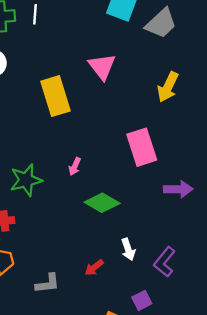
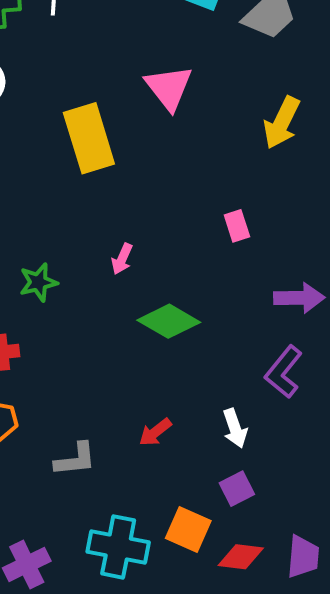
pink rectangle: (142, 147) -> (237, 226), size x0.5
green star: (26, 180) -> (38, 282), size x0.7
white arrow: (128, 249) -> (235, 428), moved
purple L-shape: (165, 262) -> (284, 372), moved

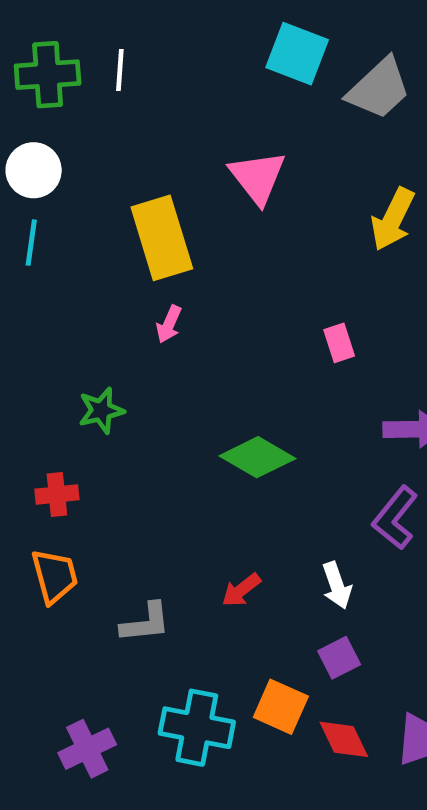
pink arrow: (122, 259) -> (169, 324), moved
red diamond: (241, 557) -> (344, 739), turned 57

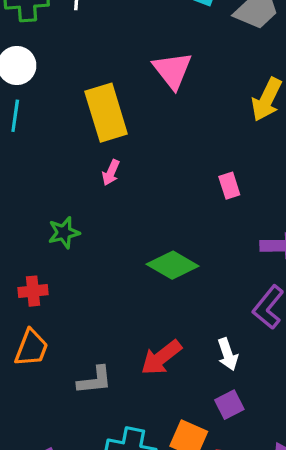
orange trapezoid: (55, 576) -> (31, 348), turned 36
red arrow: (241, 590) -> (161, 358), size x1.5

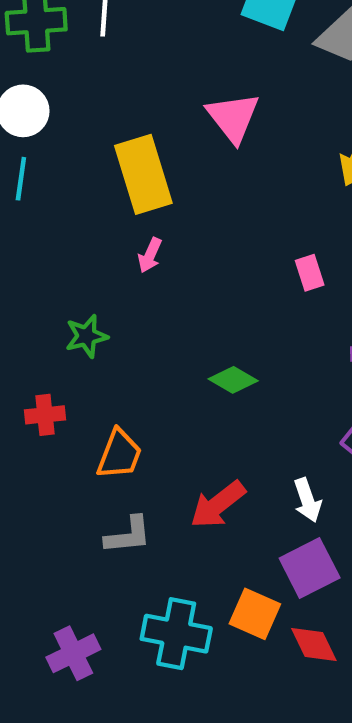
green diamond: (173, 265) -> (233, 380), size x0.7
orange trapezoid: (31, 348) -> (119, 454), moved
purple square: (229, 405) -> (310, 568), size x1.5

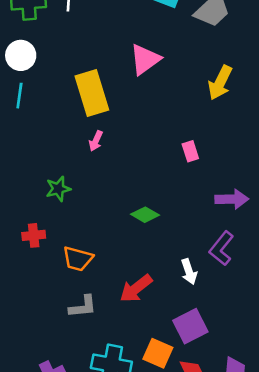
pink triangle: (233, 117) -> (145, 59), turned 32
orange trapezoid: (119, 454) -> (78, 259), turned 84
white arrow: (307, 500) -> (189, 272), moved

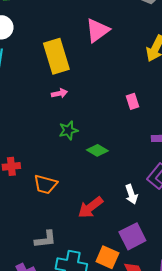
pink arrow: (96, 141) -> (59, 93), turned -126
green star: (58, 189) -> (68, 130), moved
gray L-shape: (83, 307) -> (45, 239), moved

